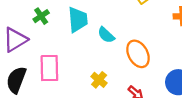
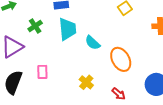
pink rectangle: (49, 68) -> (42, 72), size x0.6

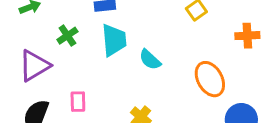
orange ellipse: (121, 59) -> (210, 79), moved

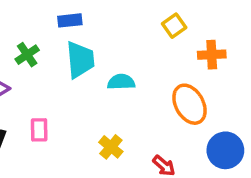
orange cross: (247, 36) -> (212, 55), moved
cyan semicircle: (150, 60) -> (121, 82), turned 135

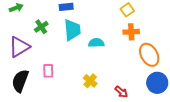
orange cross: (212, 55) -> (131, 32), moved
orange ellipse: (190, 104) -> (149, 55), moved

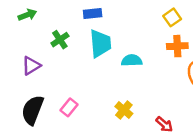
purple triangle: (19, 47) -> (31, 66), size x0.7
pink rectangle: (48, 71) -> (69, 107), moved, turned 40

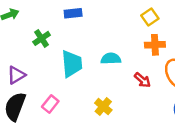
cyan trapezoid: (100, 44) -> (72, 64), moved
purple triangle: (31, 66) -> (16, 75), moved
red arrow: (164, 124) -> (142, 80), moved

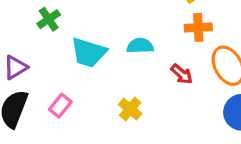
cyan trapezoid: (72, 64) -> (89, 52), turned 112

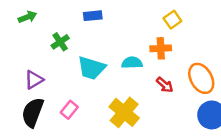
orange cross: (198, 27) -> (161, 48), moved
yellow cross: (130, 109) -> (124, 112), size x1.6

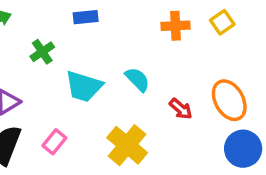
yellow square: (172, 20) -> (222, 22), moved
orange cross: (161, 48) -> (176, 26), moved
cyan semicircle: (132, 63) -> (137, 79), turned 48

